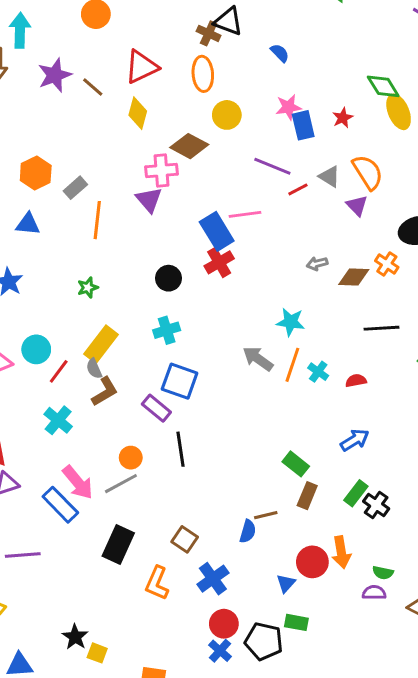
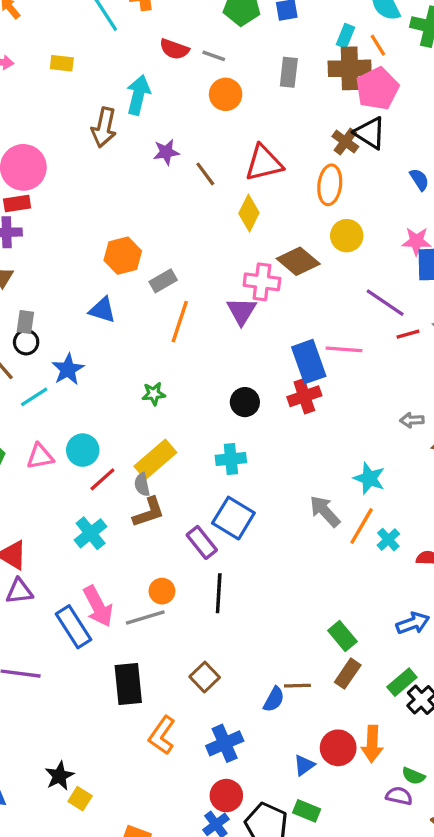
purple star: (55, 75) -> (166, 152), size x0.7
brown square: (185, 539) -> (205, 677), moved
black rectangle: (118, 545) -> (128, 684), turned -42

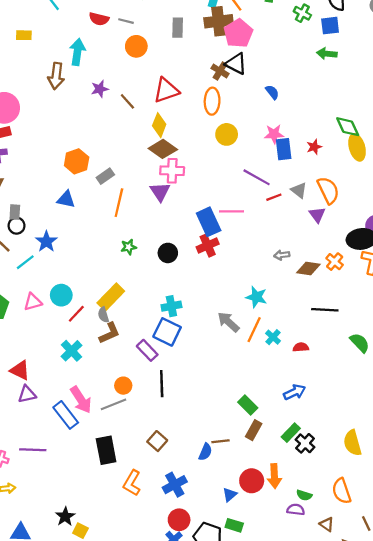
brown diamond: (298, 261) -> (163, 149), moved
green star: (154, 394) -> (129, 247), moved
cyan cross: (231, 459) -> (171, 306), moved

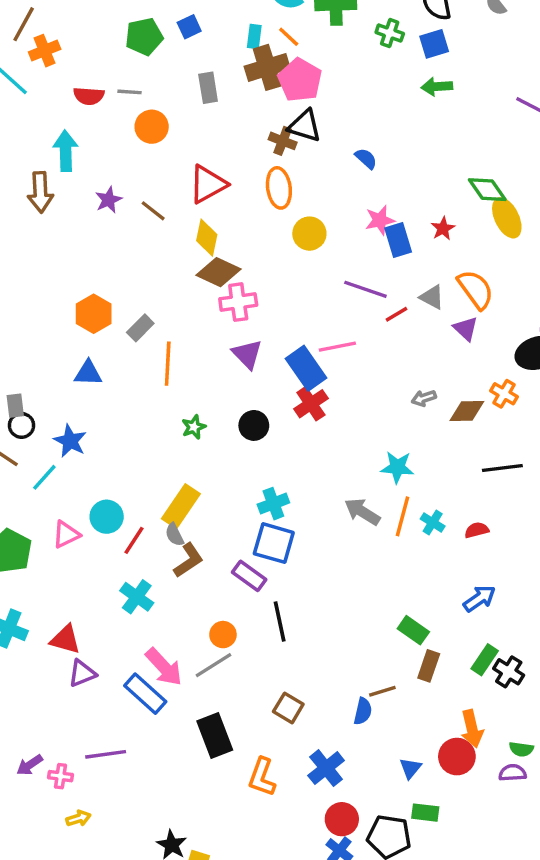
purple triangle: (160, 192) -> (247, 354), moved
red circle: (252, 481) -> (457, 757), moved

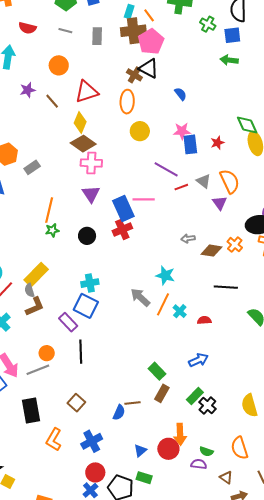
gray line: (130, 92) -> (65, 31), moved
orange circle: (152, 127) -> (59, 65), moved
orange line: (168, 364) -> (49, 210), moved

